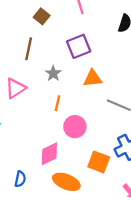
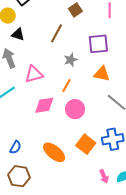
pink triangle: (15, 88) -> (34, 74), moved
pink diamond: (49, 154) -> (44, 105), moved
blue semicircle: (20, 179) -> (15, 147), moved

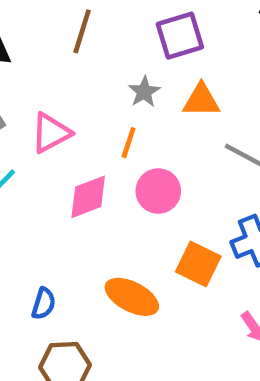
gray star: (71, 60) -> (144, 92), moved

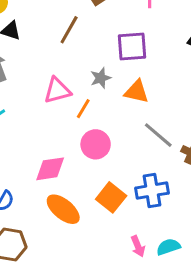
pink triangle: (51, 133) -> (57, 90), moved
pink diamond: (88, 197) -> (50, 169), moved

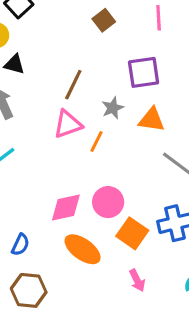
brown line: (69, 30) -> (73, 85), moved
pink circle: (96, 144) -> (108, 202), moved
pink arrow: (138, 246) -> (137, 280), moved

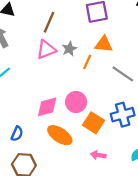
gray star: (113, 108) -> (69, 49), moved
orange line: (96, 142) -> (87, 62), moved
pink arrow: (137, 280) -> (98, 155), turned 128

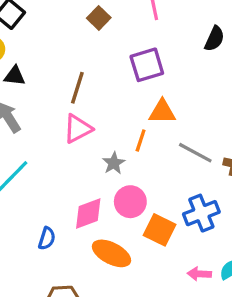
gray star: (69, 49) -> (114, 163), moved
blue semicircle: (17, 134) -> (47, 238), moved
pink arrow: (98, 155) -> (199, 274), moved

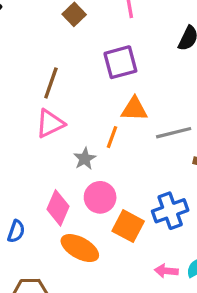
gray line: (195, 153) -> (174, 133), moved, turned -44
pink diamond: (88, 214) -> (58, 208), turned -48

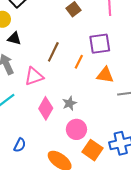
pink triangle: (50, 124) -> (34, 76), moved
orange line: (112, 137) -> (79, 62), moved
pink diamond: (58, 208) -> (46, 108), moved

